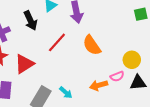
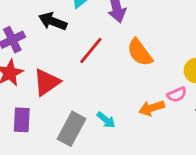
black arrow: (30, 21) -> (53, 21), turned 138

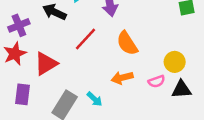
orange arrow: (152, 108) -> (122, 78), moved

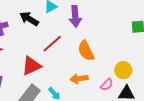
red triangle: (46, 64) -> (31, 66), moved
pink semicircle: (157, 81) -> (107, 85), turned -32

